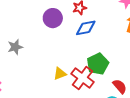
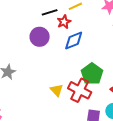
yellow triangle: (60, 74) -> (57, 90), turned -40

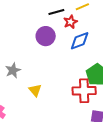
yellow triangle: (57, 90) -> (35, 90), moved
red cross: (80, 90) -> (84, 91), turned -30

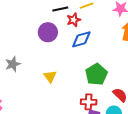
yellow triangle: (35, 90) -> (50, 76), moved
red cross: (84, 91) -> (89, 102), moved, size x0.7

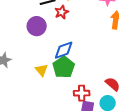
blue diamond: (81, 39) -> (64, 50), moved
green pentagon: (96, 74) -> (64, 67), moved

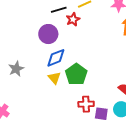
blue diamond: (64, 50) -> (56, 58), moved
red cross: (82, 93) -> (86, 104), moved

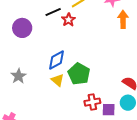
purple circle: (48, 34) -> (22, 28), moved

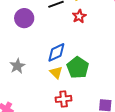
red star: (68, 20) -> (79, 16), moved
red cross: (92, 102) -> (64, 99), moved

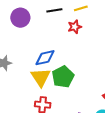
yellow triangle: (56, 73) -> (41, 77), size x1.5

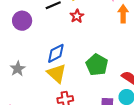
green pentagon: (63, 77) -> (97, 65), moved

